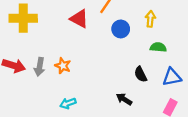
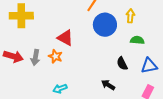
red triangle: (79, 19) -> (65, 38), moved
blue circle: (121, 29) -> (105, 25), size x1.5

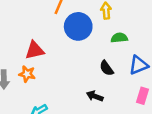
red triangle: (65, 38) -> (35, 50), turned -30

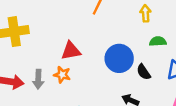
blue circle: (78, 26) -> (119, 58), moved

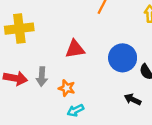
orange star: (62, 75) -> (67, 88), moved

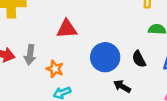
blue circle: (123, 58) -> (105, 57), moved

